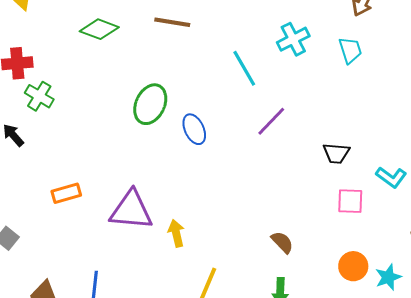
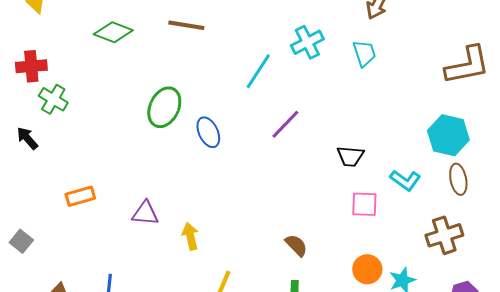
cyan line: (244, 68) -> (258, 71), turned 63
purple triangle: (131, 210) -> (145, 213), size x0.6

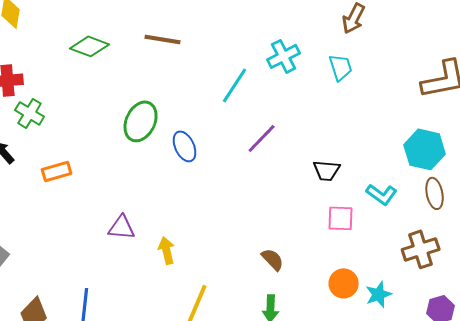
orange rectangle: (80, 196) -> (57, 171), moved

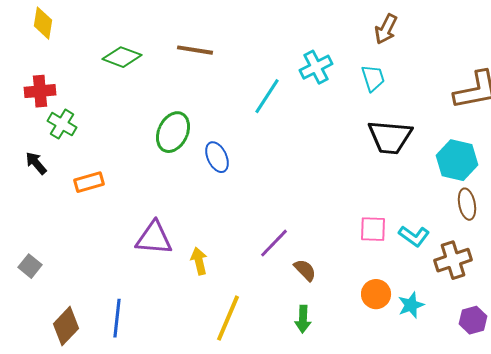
purple line: (262, 138) -> (274, 243), moved
black trapezoid: (327, 170) -> (390, 137), moved, size x1.6
cyan L-shape: (382, 194) -> (414, 236), moved
purple triangle: (122, 227) -> (154, 238), size x1.4

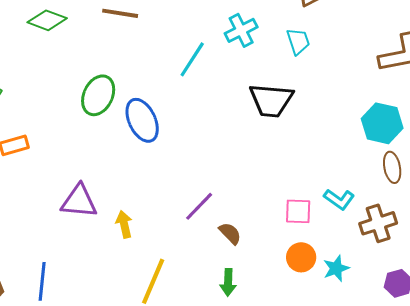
black trapezoid: (390, 137) -> (271, 100), moved
blue ellipse: (217, 157) -> (142, 120), size x1.4
pink square: (373, 229) -> (298, 211), moved

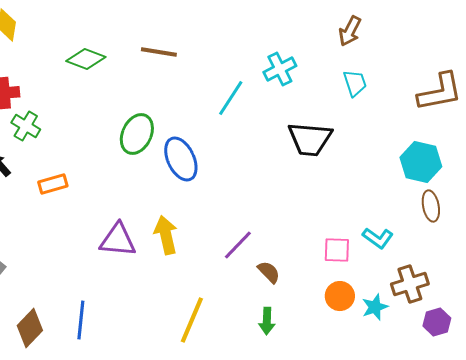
cyan trapezoid: (298, 41) -> (355, 83), moved
brown cross: (378, 223) -> (410, 284), moved
yellow arrow: (124, 224) -> (166, 235), moved, size x1.4

